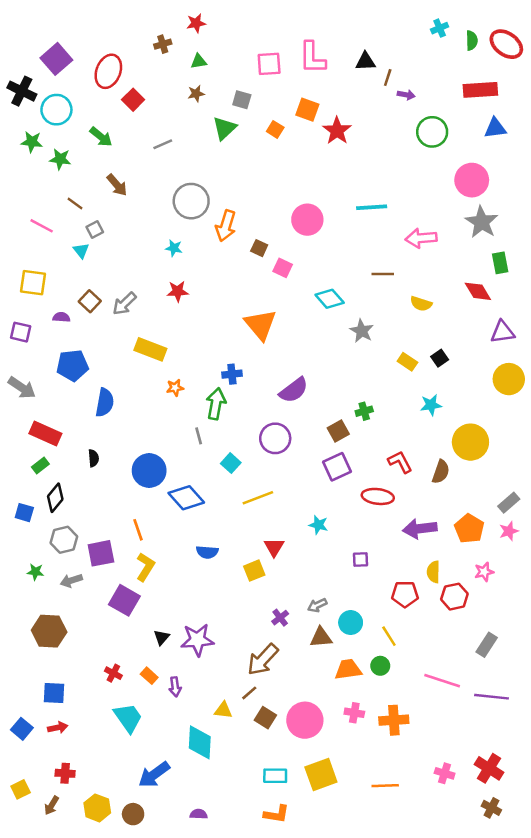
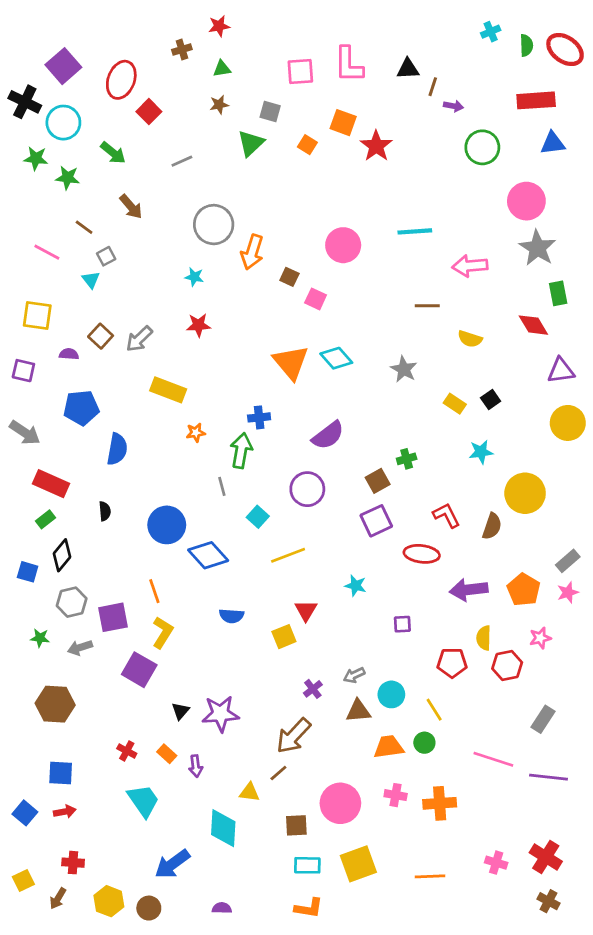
cyan diamond: (330, 299) -> (336, 358), moved
brown square: (265, 718) -> (296, 825), moved, turned -35

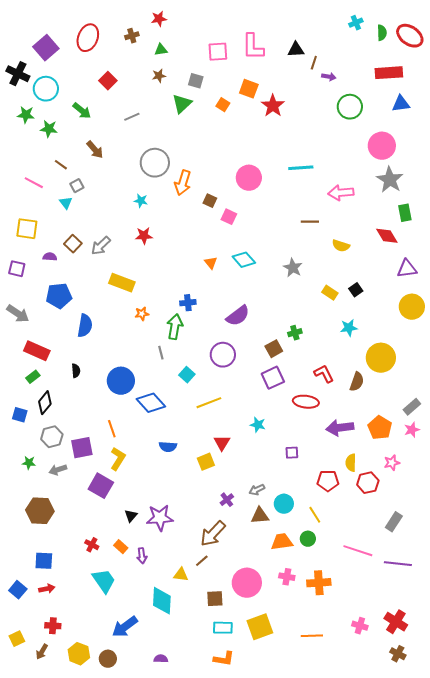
red ellipse: (121, 80) -> (88, 38), moved
orange triangle: (291, 362) -> (211, 263), size x0.5

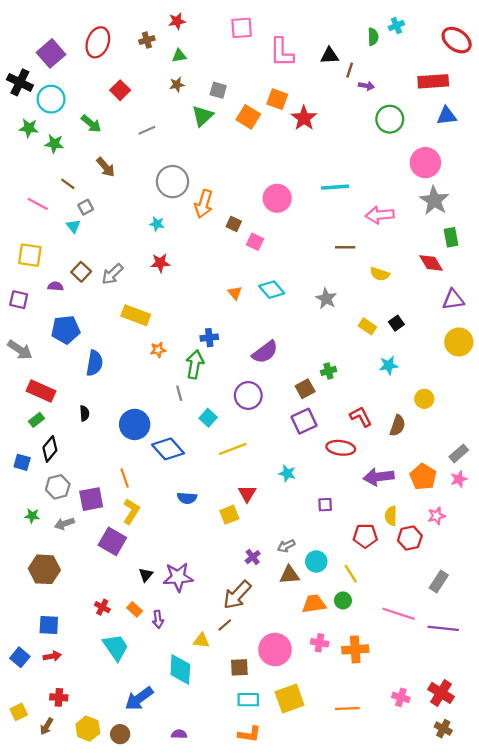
green semicircle: (382, 33) -> (373, 37), moved
pink square: (218, 52) -> (242, 28), moved
orange square: (223, 105) -> (248, 117), size x1.5
yellow circle: (381, 358) -> (424, 399), size x0.6

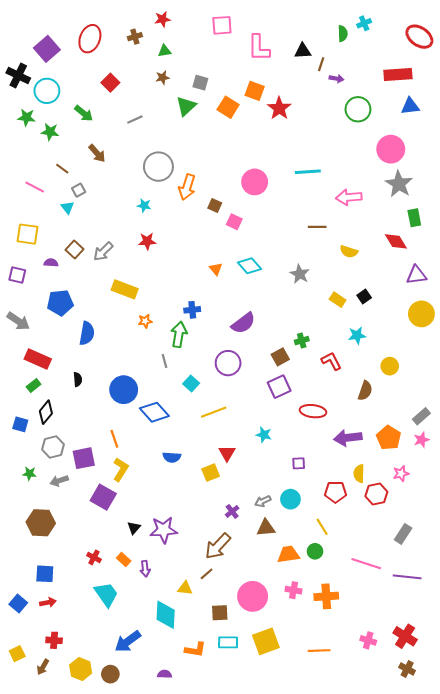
red L-shape: (361, 417) -> (331, 361), moved
cyan circle: (316, 561) -> (290, 499), moved
orange L-shape: (249, 734) -> (195, 650), moved

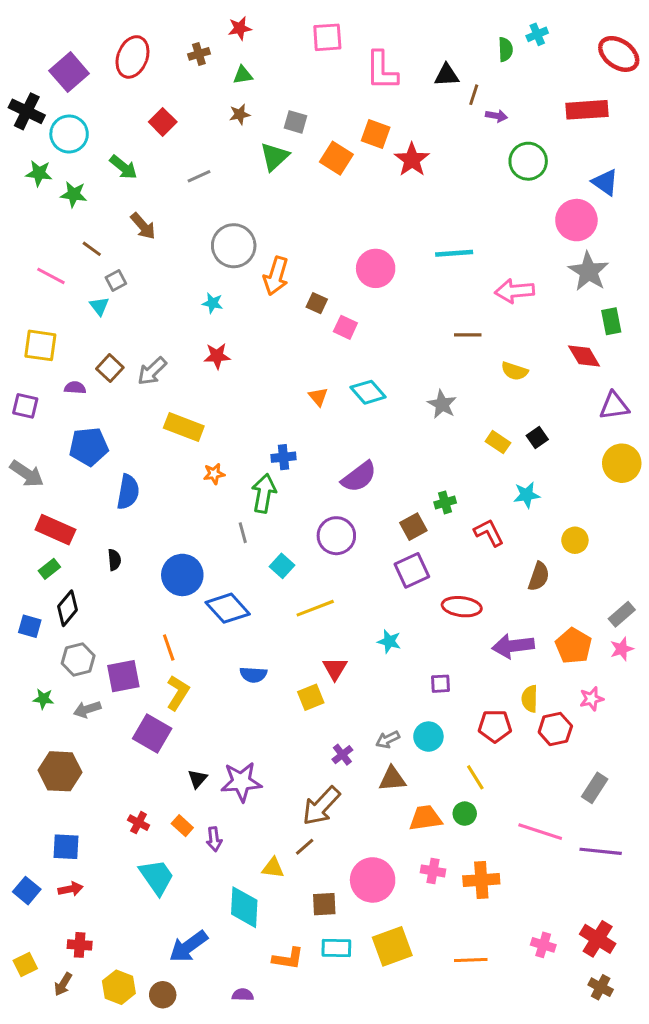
blue triangle: (410, 106) -> (605, 182), moved, turned 42

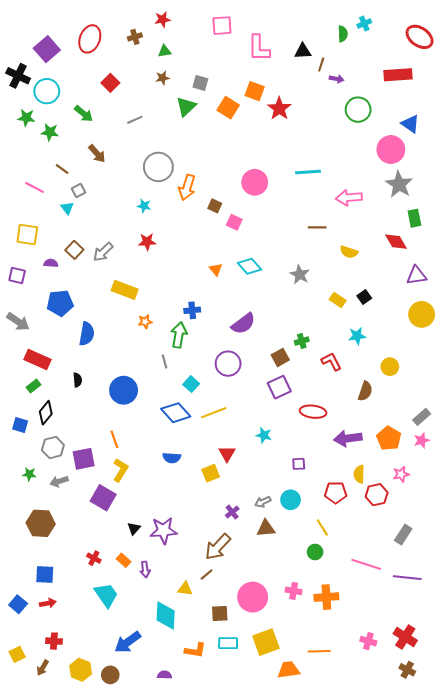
blue diamond: (228, 608) -> (176, 413), moved
orange trapezoid: (425, 818) -> (288, 670), moved

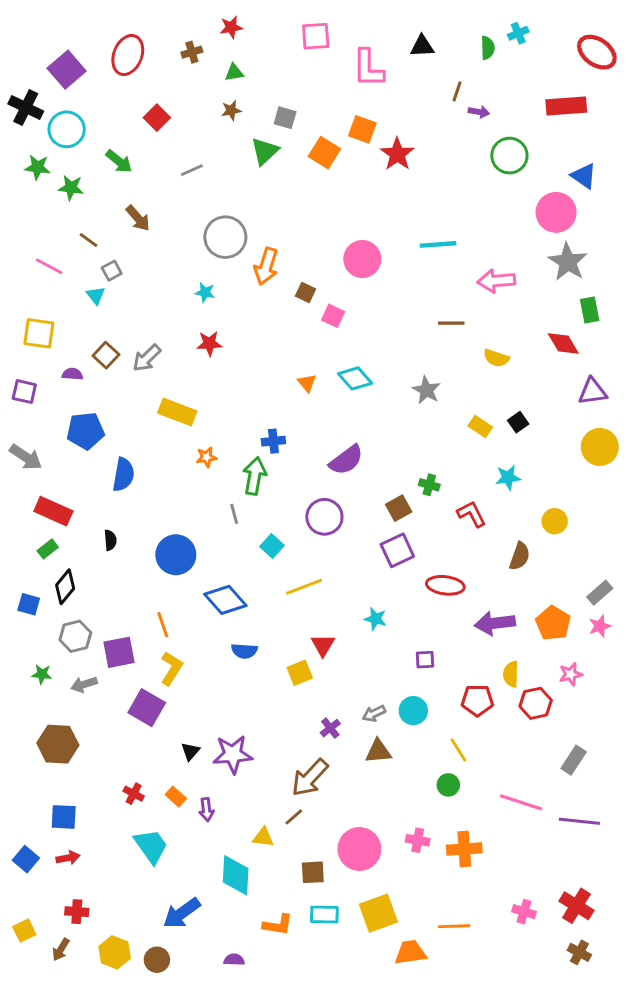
black triangle: (303, 51) -> (422, 46), moved
green cross: (302, 341) -> (429, 485), turned 32
blue diamond: (176, 413) -> (225, 600), moved

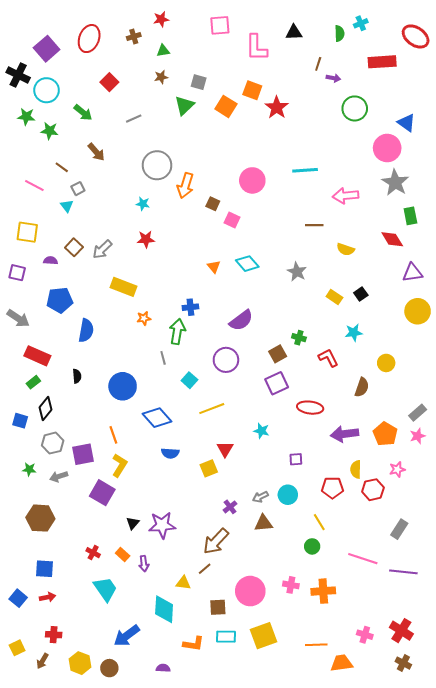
red rectangle: (566, 106) -> (382, 62), moved
orange trapezoid: (410, 952) -> (342, 663), moved

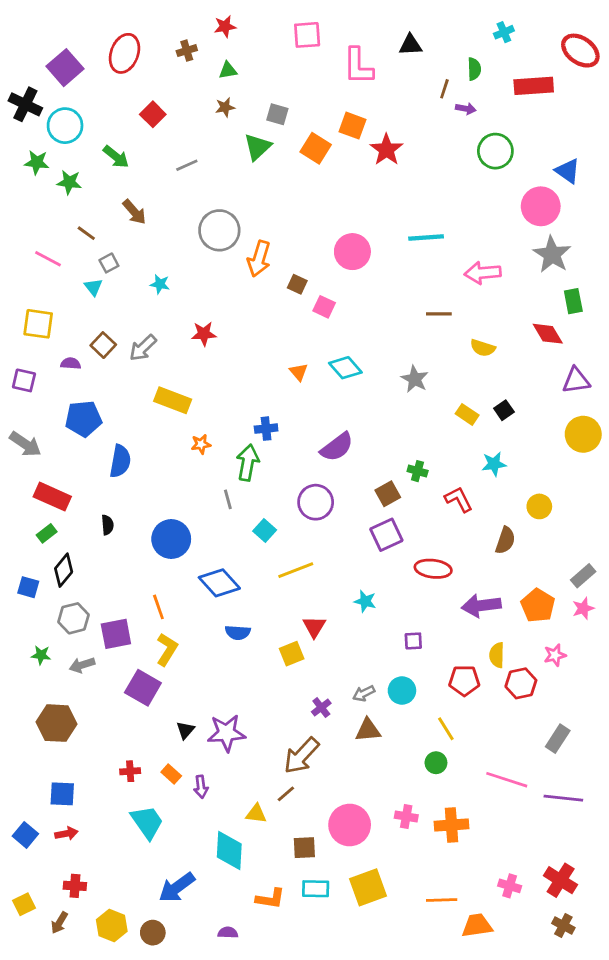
green semicircle: (340, 33) -> (474, 69), moved
cyan star: (143, 204) -> (160, 284), moved
red cross: (93, 553) -> (130, 771), turned -32

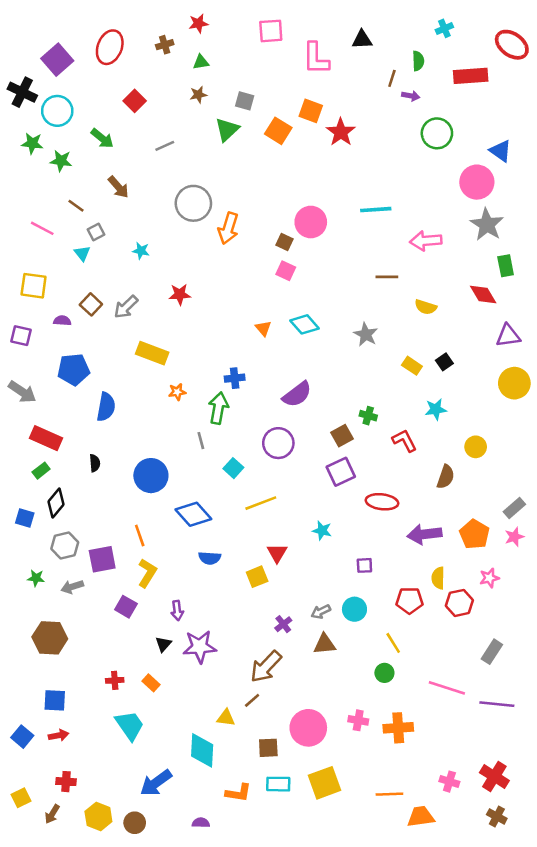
brown square: (297, 284) -> (285, 242), moved
purple square: (143, 688) -> (126, 607), size x0.7
purple arrow: (201, 787) -> (177, 610), moved

